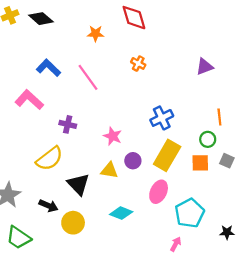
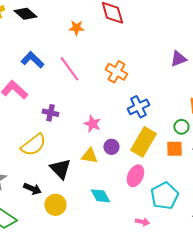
orange cross: (138, 63) -> (116, 72), moved, size x1.5
cyan diamond: (121, 213) -> (100, 196), turned 40
pink arrow: (176, 244) -> (142, 222), moved, turned 72

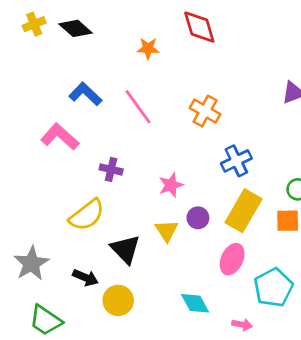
pink star: (92, 124) -> (171, 185), turned 30
yellow triangle: (89, 156) -> (167, 231), turned 48
cyan diamond: (100, 196) -> (195, 303), moved

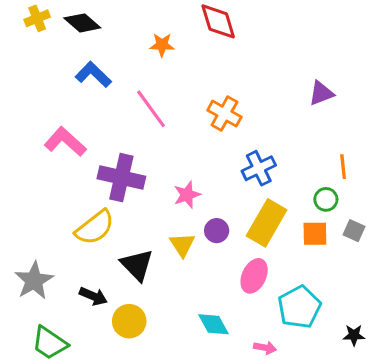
blue L-shape: (85, 94) -> (93, 74), moved
purple cross: (111, 169) -> (121, 178), size x1.8

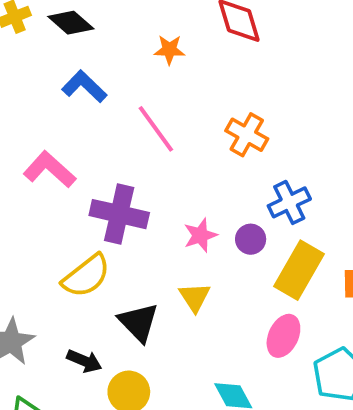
purple circle: (217, 231) -> (251, 239), moved

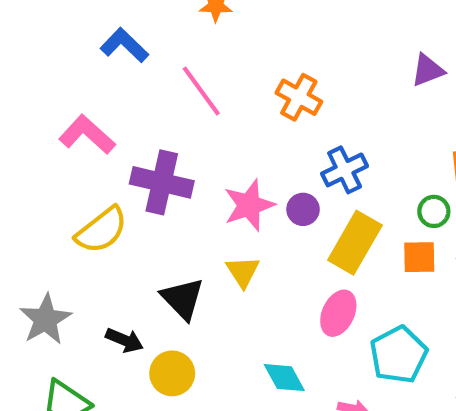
pink star: (200, 235) -> (249, 205), size x1.4
yellow semicircle: (86, 276) -> (102, 230), moved

